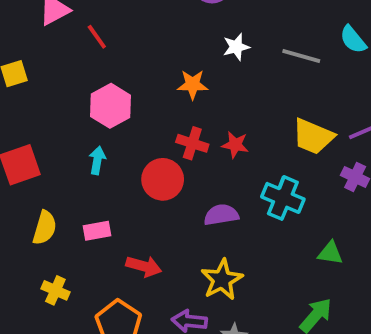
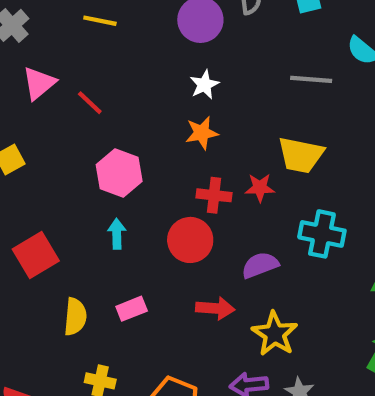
white star: (236, 47) -> (204, 85), moved
yellow trapezoid: (313, 136) -> (301, 155), moved
red arrow: (144, 266) -> (215, 308), moved

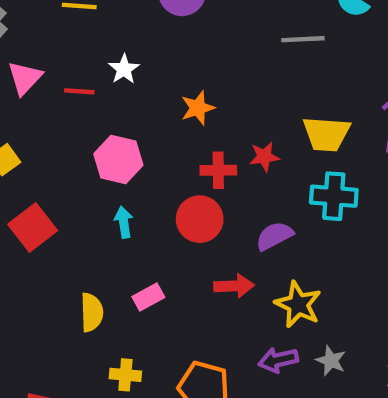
white star: (204, 85) -> (124, 69), moved
red line: (90, 103) -> (79, 91), turned -32
yellow trapezoid: (301, 155) -> (326, 134), moved
red square: (36, 255) -> (33, 227), moved

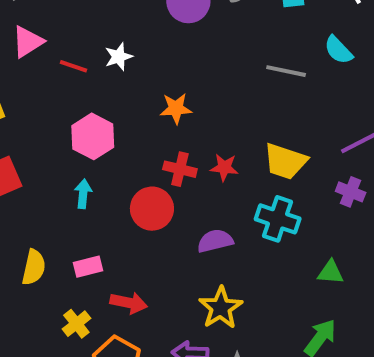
red arrow: (234, 286) -> (129, 303), moved
yellow cross: (125, 375) -> (76, 324), moved, turned 32

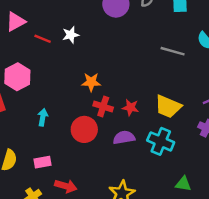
orange star: (176, 108) -> (91, 82), moved
pink hexagon: (93, 136) -> (17, 77), moved
purple semicircle: (215, 241) -> (124, 138), moved
green triangle: (331, 272) -> (183, 184), moved

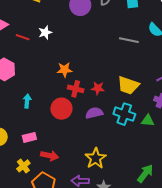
green triangle: (183, 184) -> (148, 120), moved

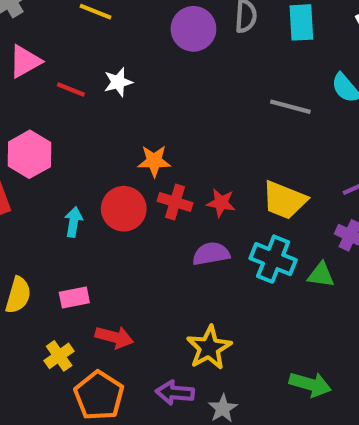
red circle: (61, 109) -> (124, 209), moved
green arrow: (145, 174) -> (310, 384), turned 66

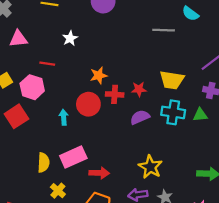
pink triangle: (25, 61) -> (18, 39), turned 36
red line: (71, 89) -> (47, 64), moved
pink rectangle: (74, 297) -> (73, 157), size x1.6
yellow cross: (59, 356) -> (58, 191), moved

